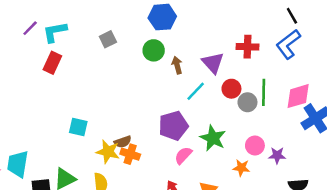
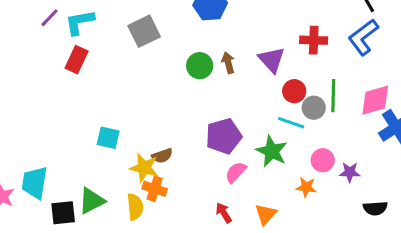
gray square: (108, 39) -> (144, 31), size x1.5
green circle: (154, 50) -> (200, 66), moved
cyan line: (196, 91) -> (291, 123), moved, turned 65
orange cross: (130, 154) -> (155, 189), moved

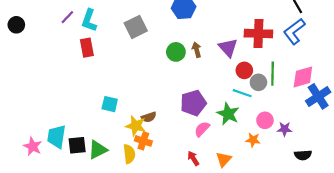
cyan L-shape: (80, 22) -> (89, 20), turned -60
red cross: (314, 40) -> (258, 33), size x1.4
red rectangle: (77, 60) -> (87, 48), turned -36
black square: (63, 213) -> (77, 145), moved

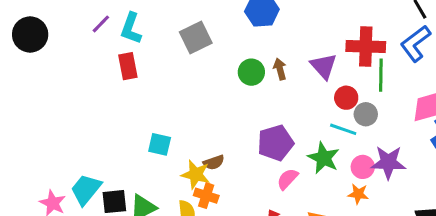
black circle: (16, 25) -> (30, 34), size x1.5
green line: (273, 74) -> (381, 75), moved
pink circle: (265, 120) -> (363, 167), moved
purple star: (284, 129) -> (388, 162), moved, size x1.6
cyan trapezoid: (56, 137) -> (86, 190), turned 30

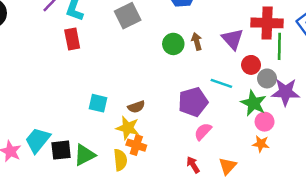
cyan line: (343, 129) -> (221, 83), moved
green star: (324, 158) -> (253, 103), moved
brown semicircle: (214, 162) -> (136, 107), moved
purple star: (388, 162) -> (286, 92), moved

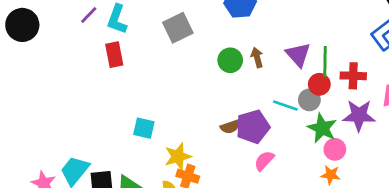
red cross: (267, 23) -> (353, 76), moved, size x0.7
green line: (279, 46) -> (325, 62), moved
gray circle: (267, 78) -> (309, 100), moved
brown semicircle: (136, 107) -> (230, 127), moved
yellow star: (128, 128) -> (178, 156), turned -30

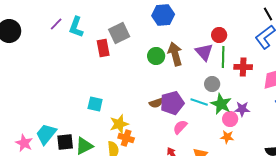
red rectangle: (114, 55) -> (103, 48), moved
brown arrow: (257, 57) -> (175, 54), size x1.6
red circle: (319, 84) -> (219, 35), moved
cyan line: (285, 106) -> (199, 102), moved
purple star: (359, 115) -> (242, 109), moved, size x0.7

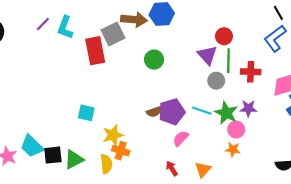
red rectangle: (103, 48) -> (95, 51), size x1.4
brown arrow: (175, 54) -> (134, 20), moved, turned 110
gray circle: (212, 84) -> (216, 81), moved
purple star: (242, 109) -> (248, 108), moved
cyan trapezoid: (46, 134) -> (32, 146), turned -85

